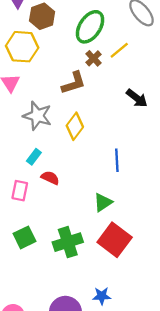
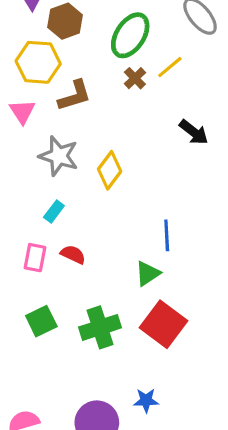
brown L-shape: (74, 83) -> (75, 96), moved
blue line: (117, 160) -> (167, 235), moved
red semicircle: (50, 178) -> (73, 254), moved

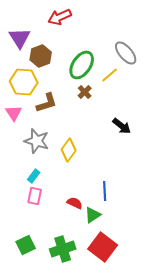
yellow line: (170, 67) -> (110, 75), moved
red semicircle: (73, 254) -> (75, 203), moved
pink rectangle: (35, 258) -> (35, 196), moved

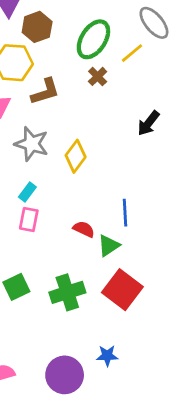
black arrow: (122, 126) -> (148, 123), turned 90

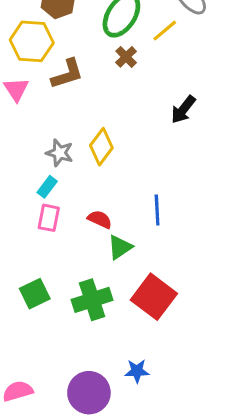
gray star: (32, 144) -> (60, 153), moved, size x0.7
red semicircle: (84, 229) -> (100, 219), moved
green triangle: (109, 246) -> (120, 247), moved

